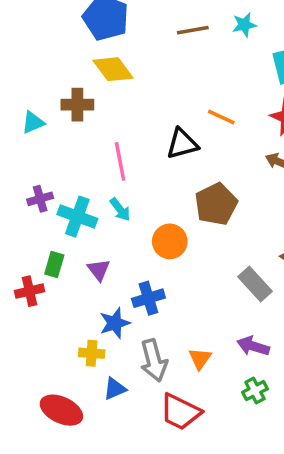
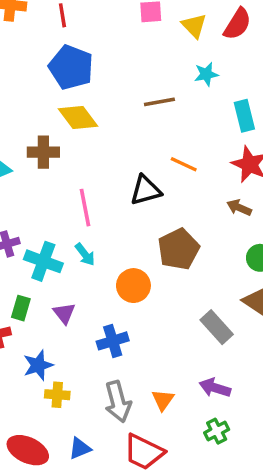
brown line: (193, 30) -> (159, 102), moved
blue star: (115, 323) -> (38, 365), moved
blue triangle: (115, 389) -> (80, 448), moved

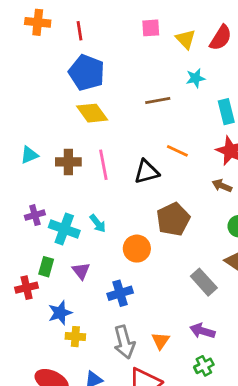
brown cross: (43, 152) -> (68, 162), moved
pink line: (85, 208) -> (103, 165), moved

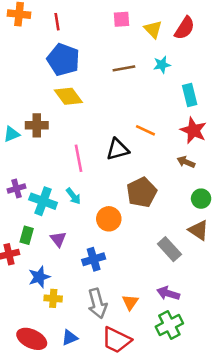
brown line: (158, 101) -> (124, 68), moved
brown cross: (68, 162) -> (37, 125), moved
pink line: (103, 165) -> (78, 158), moved
green cross: (204, 366) -> (169, 325), size x1.5

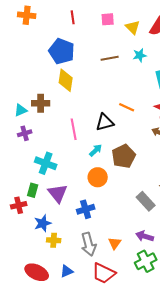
red line: (57, 22) -> (73, 17), moved
yellow diamond: (68, 96) -> (66, 80), turned 45
purple cross: (17, 188) -> (25, 133), moved
cyan arrow: (73, 196) -> (96, 150), moved, turned -96
purple triangle: (58, 239) -> (58, 193), size x1.5

